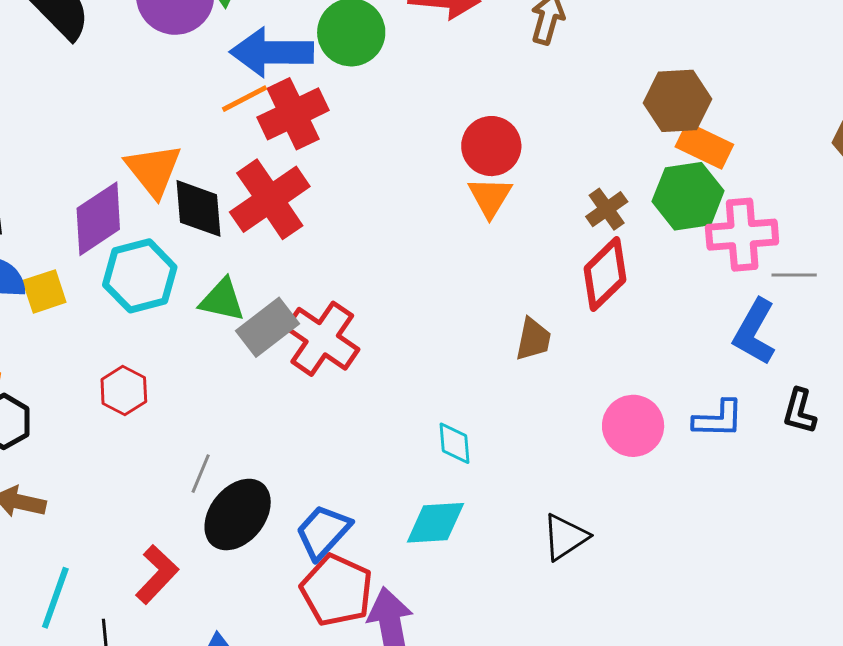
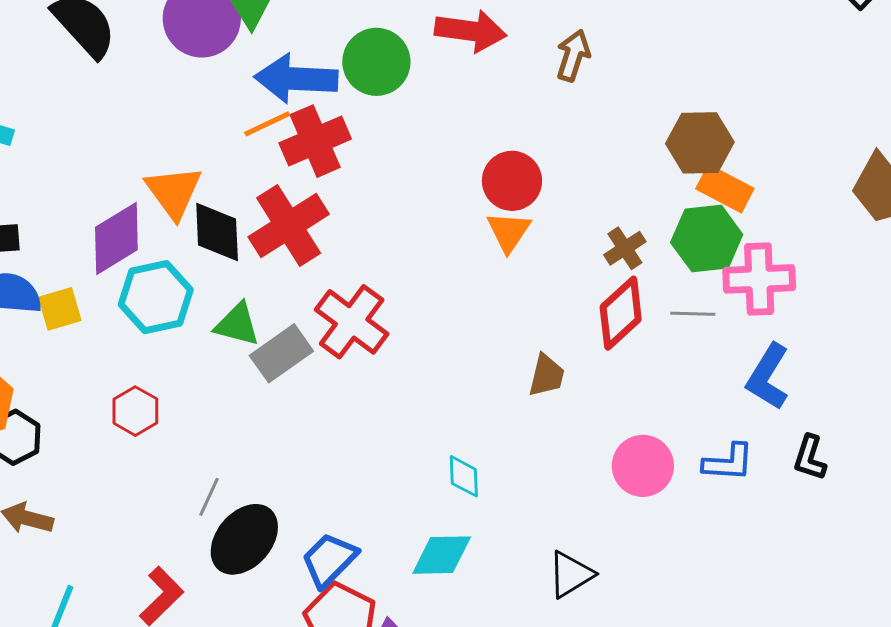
gray line: (794, 275) -> (693, 314), moved
red cross: (322, 339) -> (352, 322), moved

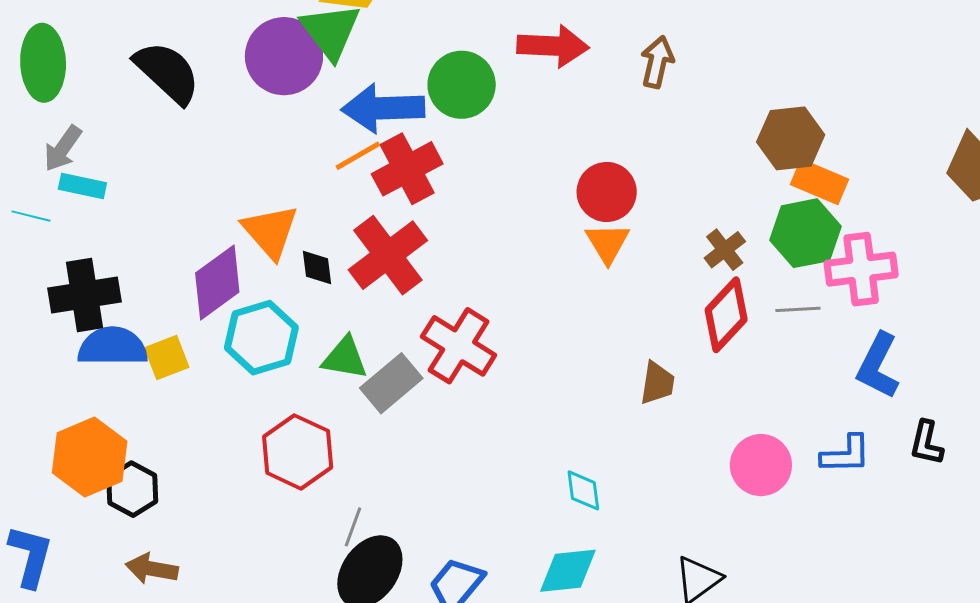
black diamond: (217, 232) -> (317, 268), size x0.6
red hexagon: (135, 411) -> (298, 452), moved, size x1.5
gray line: (209, 497) -> (353, 527), moved

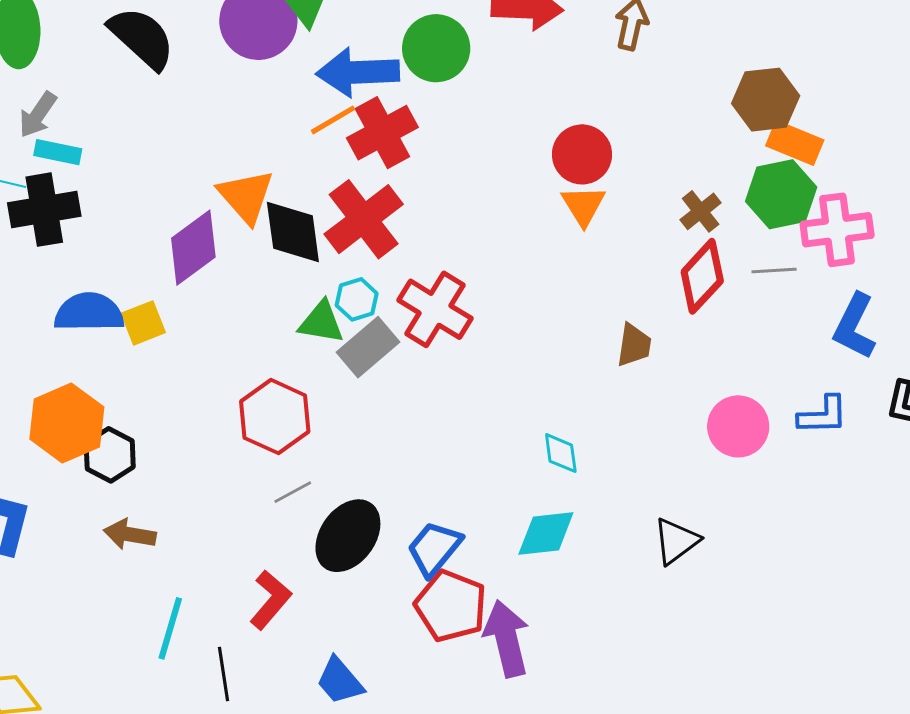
black diamond: (317, 268) -> (293, 232), size x1.8
black cross: (85, 295) -> (44, 210), moved
cyan hexagon: (261, 338) -> (357, 299), moved, size x0.6
gray line: (353, 527) -> (293, 492), moved, turned 42

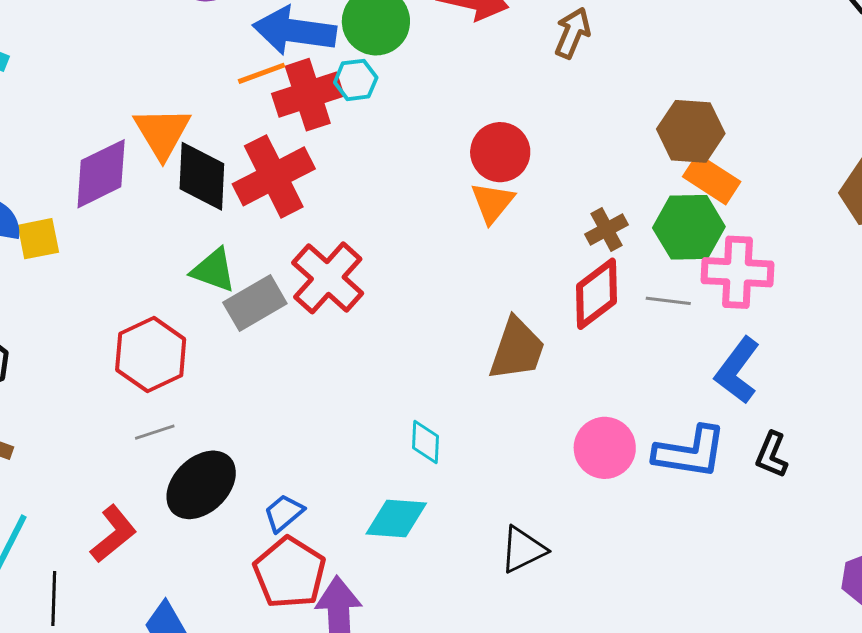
cyan hexagon: (357, 299) -> (356, 80), moved
brown trapezoid: (634, 345) -> (517, 349), size x1.5
blue L-shape: (823, 415) -> (690, 452), size x1.4
blue trapezoid: (434, 548) -> (284, 513), size x0.7

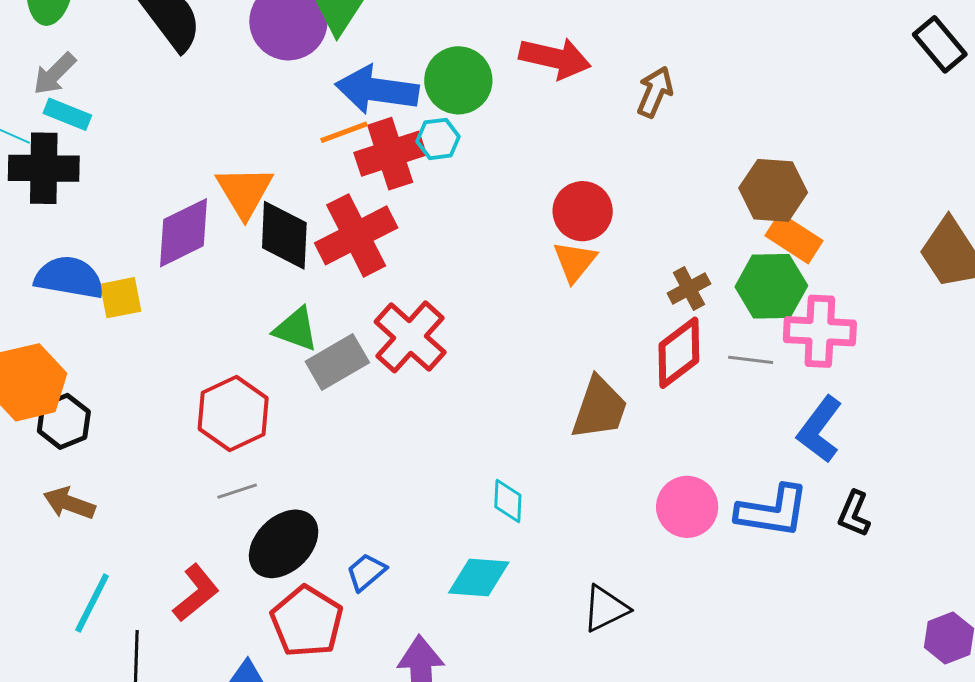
red pentagon: (290, 573) -> (307, 621), moved

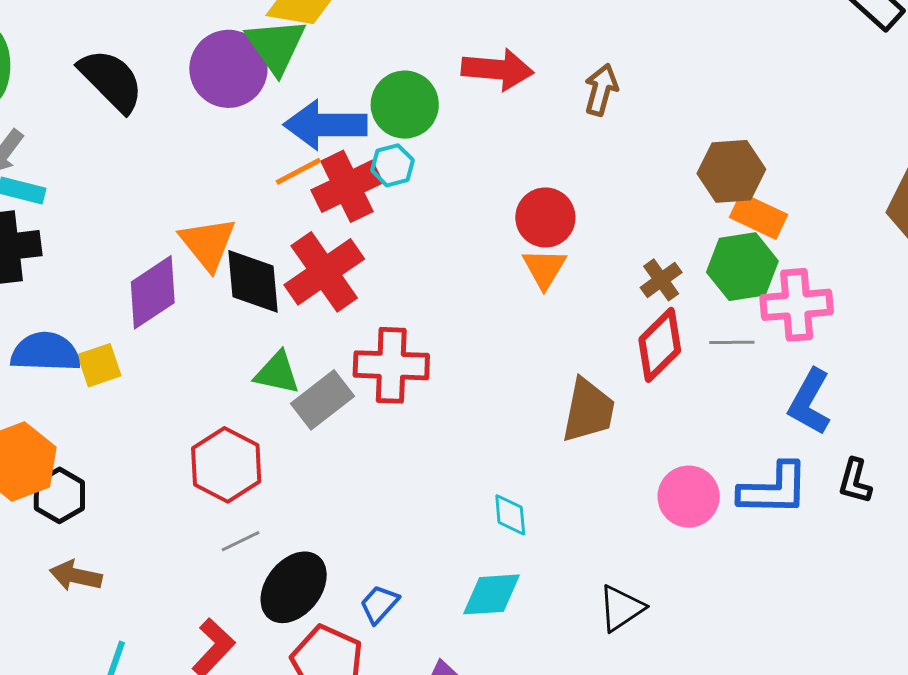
red cross: (410, 337) -> (391, 365), turned -32

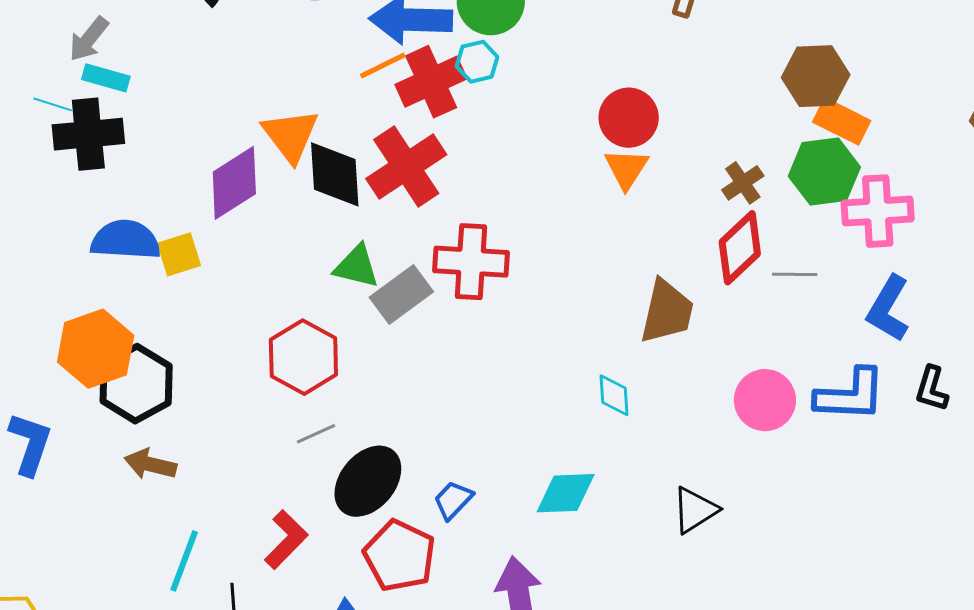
gray line: (732, 342) -> (795, 274), moved
black hexagon: (59, 495) -> (136, 384), size x1.4
cyan diamond: (510, 515) -> (614, 395), moved

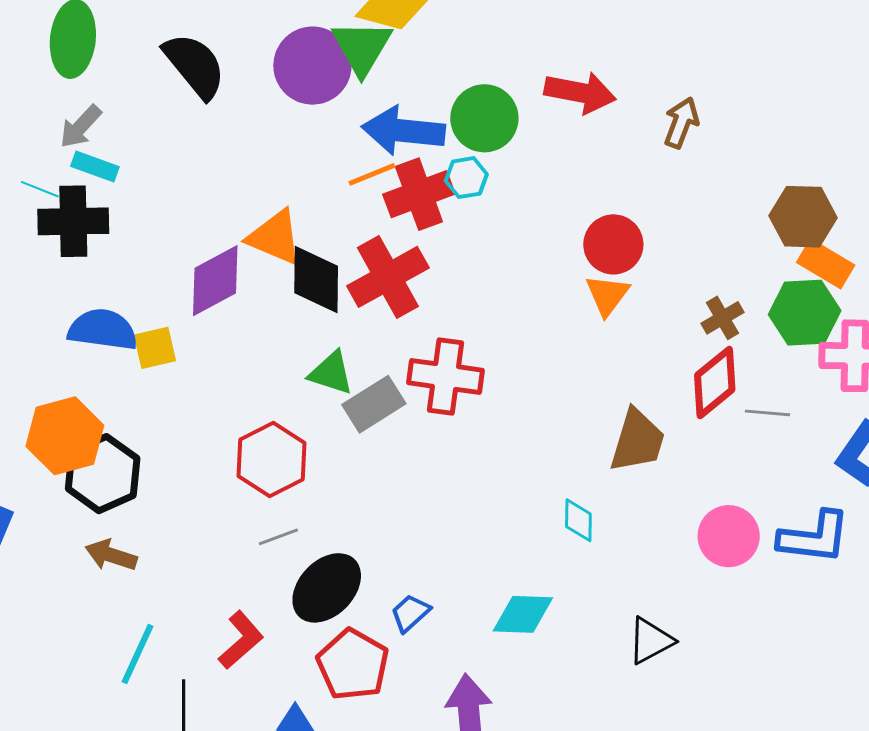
orange triangle: (290, 135) -> (275, 237), turned -34

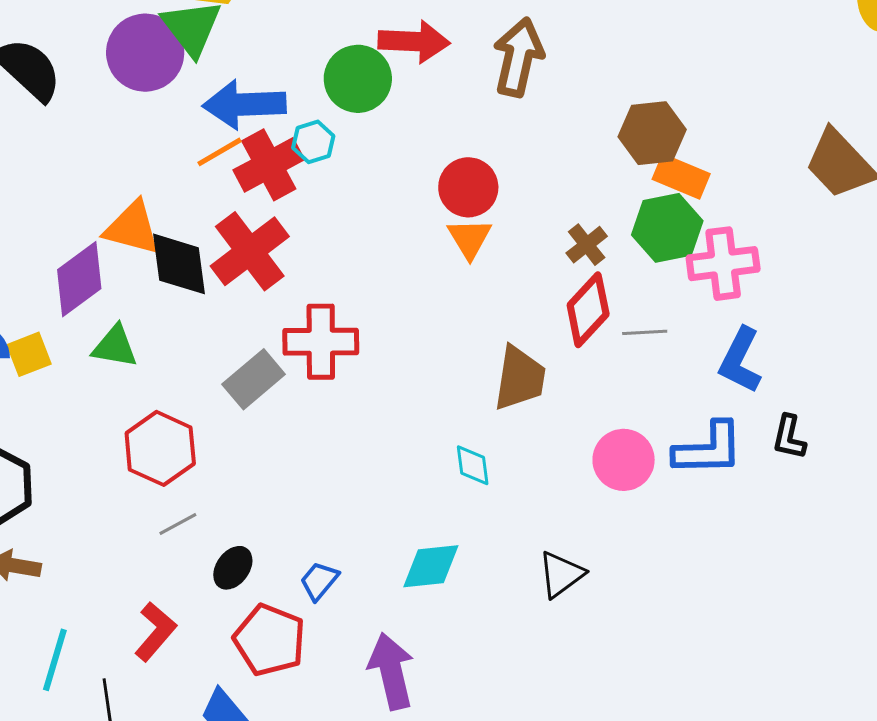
green circle: (484, 118) -> (358, 79), moved
brown arrow: (681, 123) -> (518, 57), size x1.5
green triangle: (331, 373) -> (115, 346), moved
black ellipse: (327, 588) -> (233, 568), size x0.6

